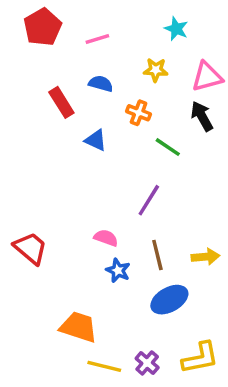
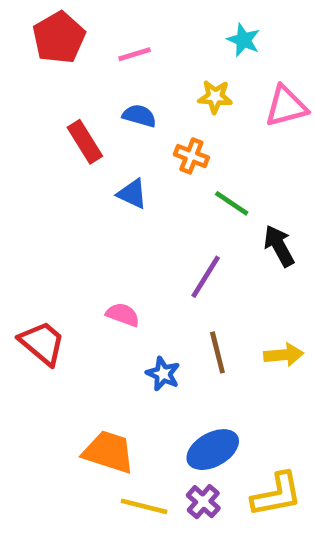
black arrow: (202, 116) -> (279, 246), moved
pink semicircle: (106, 238) -> (123, 315), moved
blue ellipse: (169, 300) -> (213, 450), moved

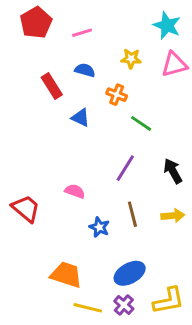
cyan star: (243, 40) -> (167, 25), moved, size x1.4
black arrow: (279, 246) -> (173, 171), moved

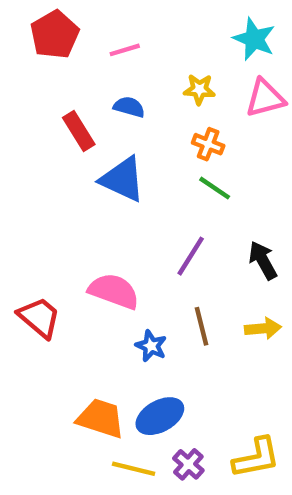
orange cross: (117, 95) -> (208, 144), moved
blue triangle: (81, 118) -> (123, 179), size x1.6
pink semicircle: (75, 191) -> (114, 291), size x1.6
blue ellipse: (130, 273) -> (160, 416), moved

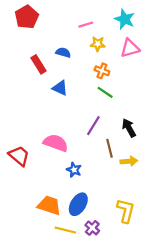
pink line: (125, 50) -> (86, 25), moved
blue triangle: (123, 179) -> (60, 88), size x0.7
brown line: (202, 326) -> (110, 148), moved
blue ellipse: (160, 416) -> (78, 204), turned -30
yellow L-shape: (256, 458) -> (126, 211), moved, turned -65

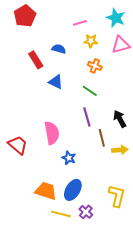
green line: (105, 92) -> (90, 91), moved
purple line: (93, 126) -> (87, 117), turned -48
pink semicircle: (56, 143) -> (52, 133), turned 60

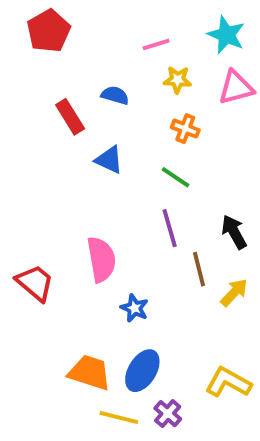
yellow arrow: (120, 150) -> (234, 293), turned -42
yellow L-shape: (117, 196) -> (228, 382), turned -75

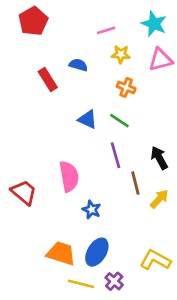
blue triangle: (109, 160) -> (88, 119), moved

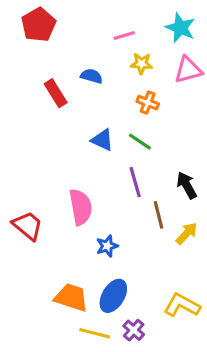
blue star: (92, 210) -> (107, 246), turned 30

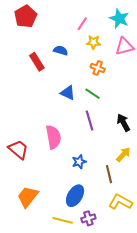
pink line: (124, 36) -> (82, 24), turned -40
brown line: (159, 215) -> (109, 174), moved
blue star: (107, 246) -> (79, 162), moved
orange trapezoid: (71, 297) -> (28, 197), moved, turned -70
purple cross: (134, 330) -> (88, 218), turned 32

